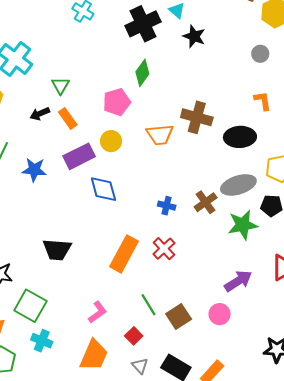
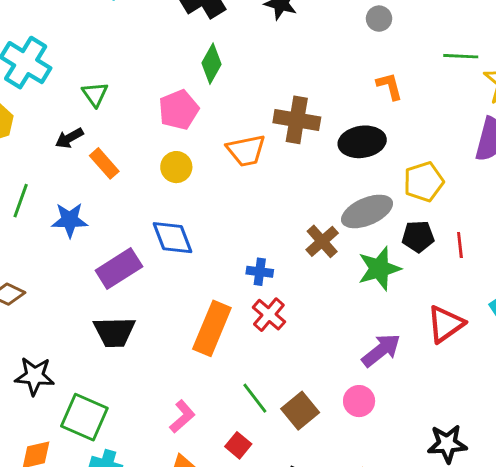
orange rectangle: (68, 118) -> (104, 163), moved
purple rectangle: (79, 156) -> (119, 269), moved
blue cross: (167, 206) -> (260, 272), moved

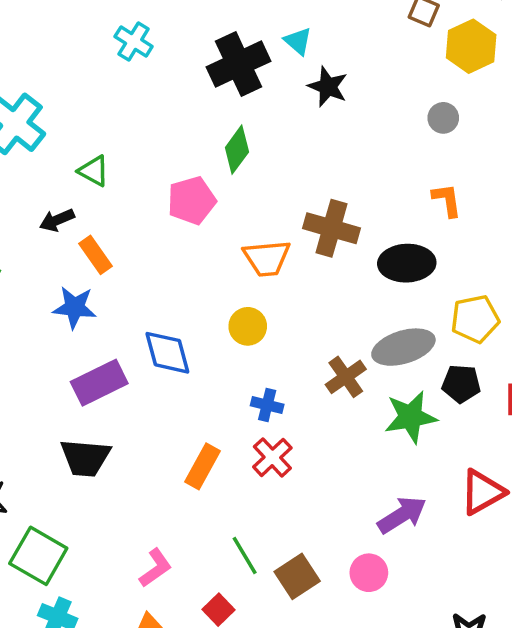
green triangle: (95, 94) -> (94, 171), turned -32
yellow circle: (176, 167) -> (248, 326), moved
blue star: (70, 220) -> (75, 307), moved
orange rectangle: (212, 328) -> (203, 466), size x0.7

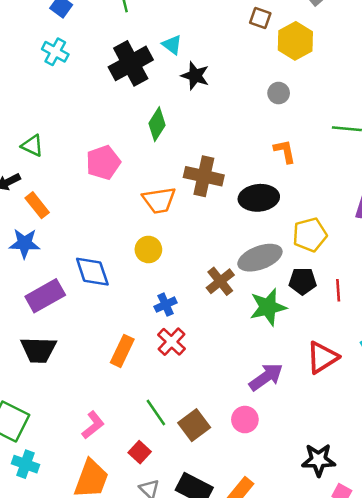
green diamond: (237, 150) -> (157, 124), moved
blue cross: (267, 405) -> (166, 305), turned -35

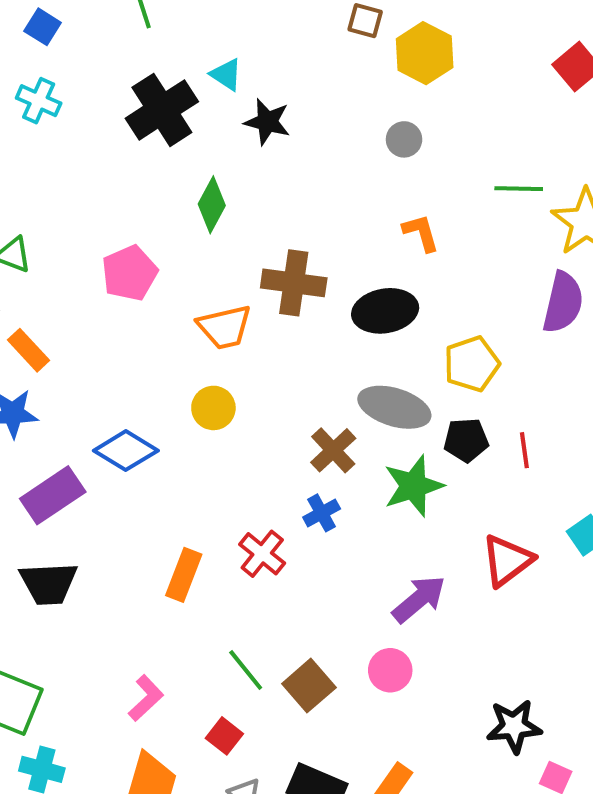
gray ellipse: (260, 258) -> (394, 407), turned 42
blue diamond: (92, 272) -> (126, 451), turned -36
blue cross: (166, 305) -> (322, 513), moved

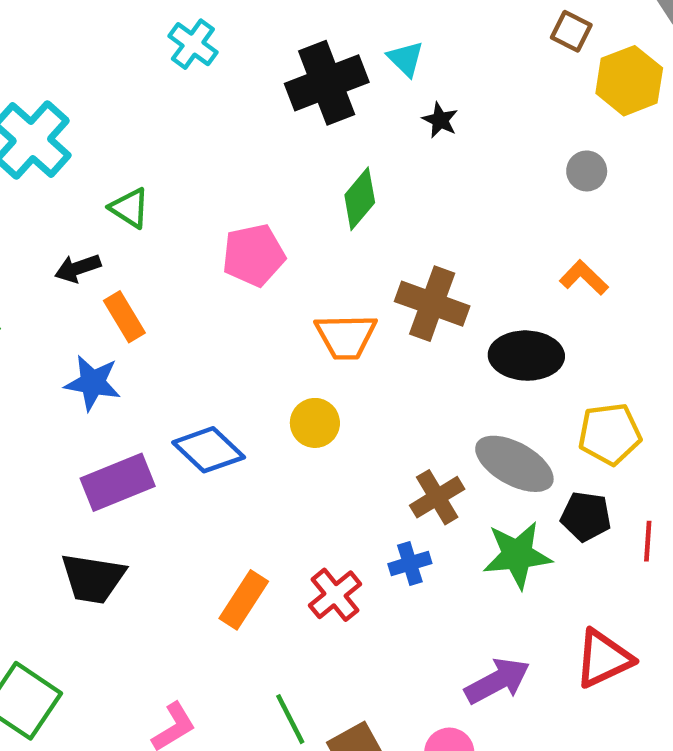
black star: (267, 122) -> (440, 120), size x0.7
orange L-shape: (421, 233) -> (584, 278), turned -42

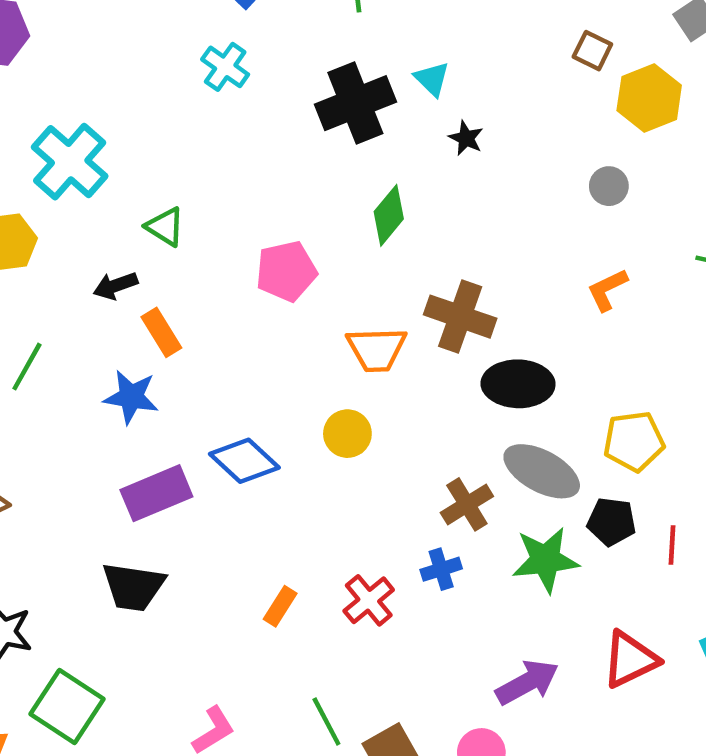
orange L-shape: (584, 278) -> (607, 290), turned -69
black ellipse: (526, 356) -> (518, 384), moved
orange rectangle: (244, 600) -> (280, 606), size x0.7

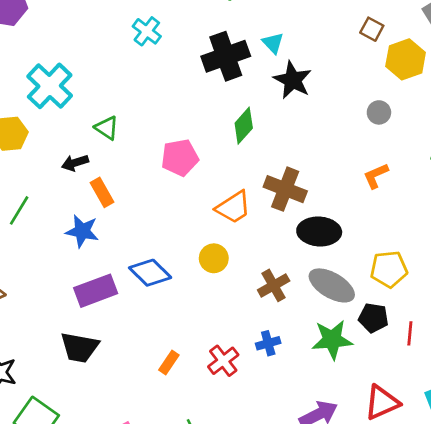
black star: (466, 138) -> (293, 80), size x1.8
orange trapezoid: (377, 349) -> (233, 207), turned -33
brown cross: (467, 504) -> (274, 285), moved

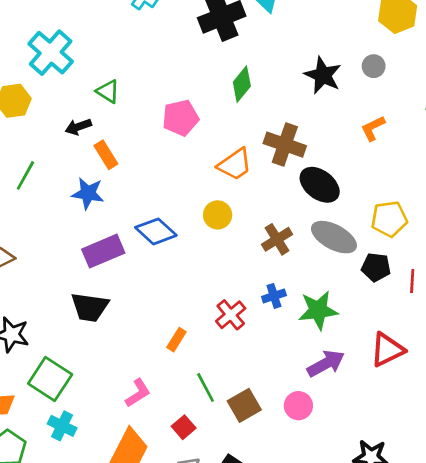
black star: (293, 80) -> (323, 75), moved
black ellipse: (319, 231) -> (320, 185), turned 36
green star: (332, 340) -> (318, 310), moved
orange rectangle: (169, 362) -> (176, 340), moved

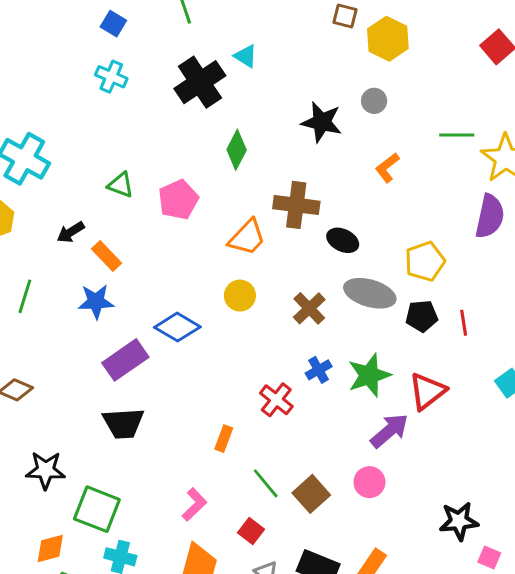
green triangle: (108, 91) -> (121, 185), moved
black ellipse: (320, 185) -> (343, 240), size x0.7
red triangle: (387, 350) -> (427, 391), moved

